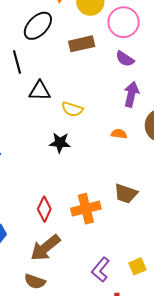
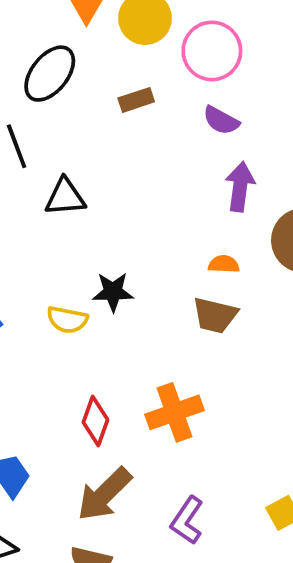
brown rectangle: (82, 44) -> (136, 100), size x0.7
yellow semicircle: (72, 109) -> (67, 320), moved
brown trapezoid: (126, 194) -> (215, 315), moved
purple L-shape: (101, 270) -> (187, 520), moved

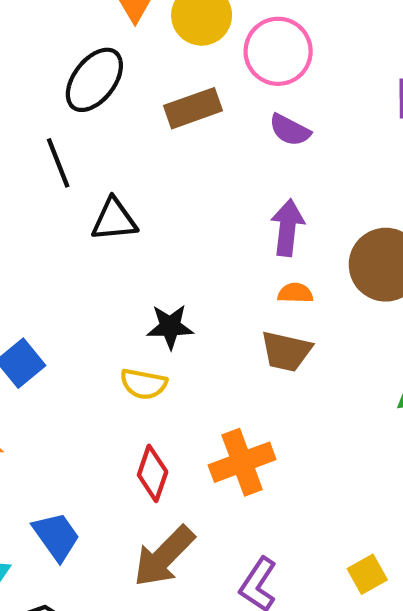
brown rectangle: (136, 100) -> (193, 108), size x1.4
purple arrow: (240, 187) -> (287, 228), moved
yellow semicircle: (67, 320) -> (144, 384), moved

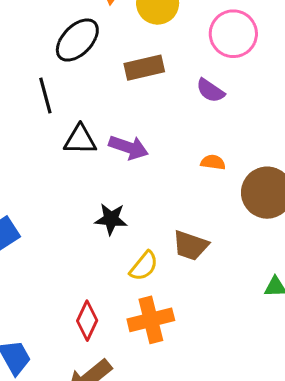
pink circle: (278, 51) -> (233, 34), moved
purple arrow: (287, 228) -> (129, 147), moved, turned 96
orange semicircle: (295, 293) -> (213, 162), moved
yellow semicircle: (144, 384) -> (144, 266), moved, turned -68

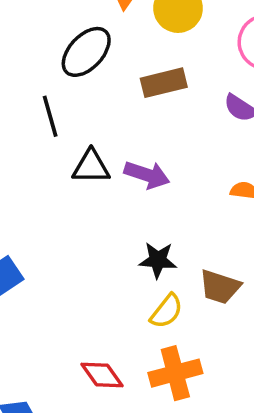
black star: (111, 219) -> (158, 260), moved
red diamond: (87, 321) -> (102, 375), turned -60

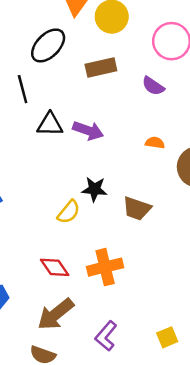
yellow semicircle: (166, 311) -> (69, 212), moved

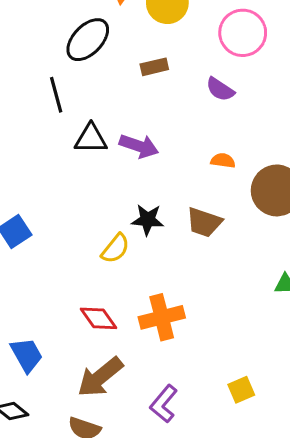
brown rectangle: (101, 68) -> (154, 67), size x0.7
brown trapezoid: (137, 208) -> (204, 222), moved
yellow square: (167, 337) -> (241, 390), moved

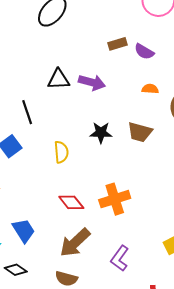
brown rectangle: (154, 67) -> (118, 44), moved
purple semicircle: (220, 89) -> (144, 52), moved
black line: (56, 95) -> (27, 112), moved
yellow semicircle: (115, 249) -> (61, 152), moved, turned -40

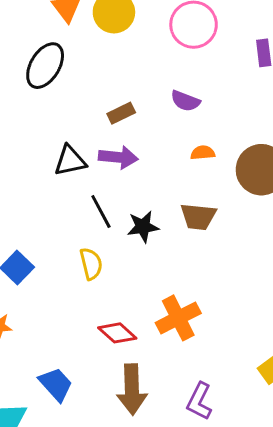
brown rectangle: (118, 44) -> (121, 113), moved
black line: (27, 112) -> (101, 211), moved
brown arrow: (75, 243) -> (132, 389), turned -40

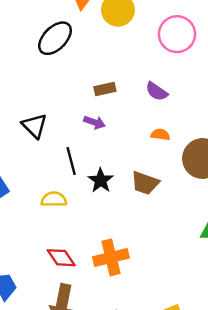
purple arrow: (118, 157) -> (94, 122), size x0.7
black triangle: (70, 161) -> (34, 126), moved, turned 44
black star: (143, 227) -> (101, 180), turned 30
yellow semicircle: (91, 264) -> (54, 199), turned -90

